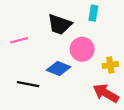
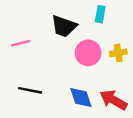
yellow cross: (110, 65) -> (118, 53), moved
blue diamond: (58, 68) -> (81, 98), moved, turned 50

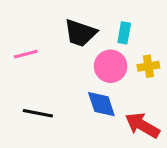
cyan rectangle: (100, 14) -> (124, 33), moved
blue diamond: (81, 98) -> (101, 104), moved

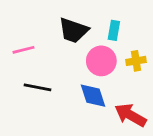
black line: (38, 113) -> (37, 87), moved

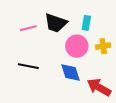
pink line: (24, 50) -> (28, 28), moved

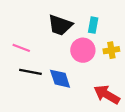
pink line: (28, 28) -> (21, 48), moved, turned 35
blue diamond: (71, 72) -> (60, 79), moved

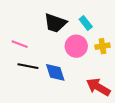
cyan rectangle: (93, 25) -> (86, 23), turned -48

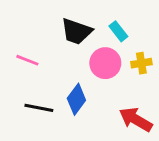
black line: (28, 66) -> (39, 108), moved
blue diamond: (55, 72) -> (76, 99), turned 55

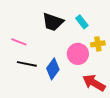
pink circle: (105, 63) -> (78, 54), moved
black line: (39, 108) -> (27, 64), moved

